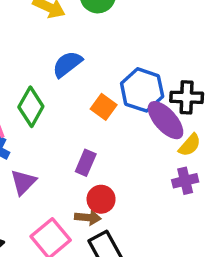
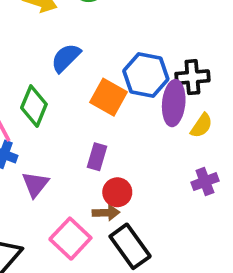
orange square: (104, 107) -> (108, 97), size x1.4
purple ellipse: (166, 120) -> (174, 103), turned 54
purple cross: (185, 181) -> (205, 182), moved

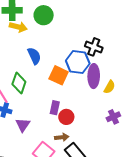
blue semicircle: (66, 58) -> (34, 56), turned 114
black cross: (192, 77) -> (94, 47), moved, turned 30
red circle: (117, 192) -> (66, 117), moved

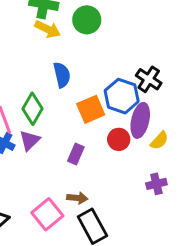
orange square: (59, 75) -> (91, 109), turned 30
red circle: (66, 117) -> (119, 139), moved
purple triangle: (23, 125) -> (30, 140), moved

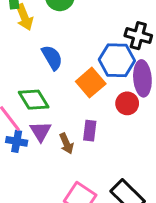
yellow arrow: (48, 29) -> (24, 17), turned 60
green diamond: (32, 109) -> (34, 100), turned -44
brown arrow: (77, 198) -> (66, 144), moved, turned 78

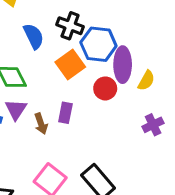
black cross: (138, 36) -> (70, 26), moved

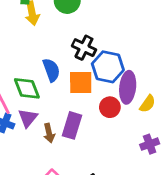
blue semicircle: (34, 36) -> (51, 70), moved
orange square: (70, 65) -> (81, 83), turned 30
purple rectangle: (65, 113) -> (72, 125), size x1.4

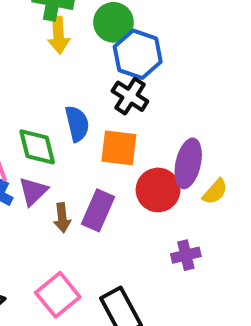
blue hexagon: (108, 67) -> (138, 54), moved
red circle: (110, 107) -> (158, 190), size x1.4
purple cross: (150, 144) -> (186, 255), moved

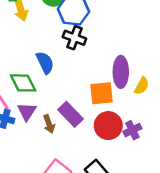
orange square: (119, 148) -> (102, 93), moved
red circle: (158, 190) -> (108, 126), moved
purple rectangle: (98, 210) -> (70, 114), turned -55

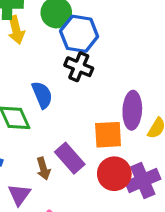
purple triangle: (27, 112) -> (19, 195), moved
purple cross: (132, 130) -> (143, 180), size x1.5

